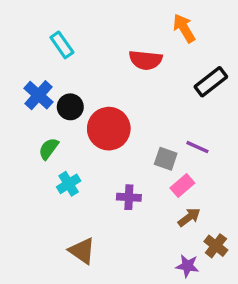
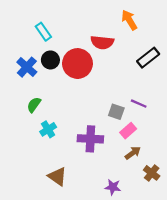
black circle: (70, 107) -> (50, 60), moved
red circle: (109, 129) -> (77, 64), moved
purple cross: (129, 197) -> (90, 139), size x1.5
purple star: (187, 266) -> (113, 187), moved

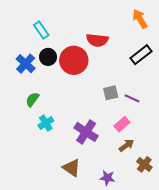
orange arrow: (129, 20) -> (140, 19), moved
gray square: (116, 112) -> (111, 93), moved, turned -32
purple cross: (90, 139) -> (86, 132), turned 30
brown triangle: (57, 177) -> (72, 168), moved

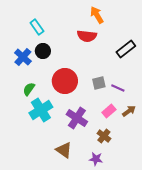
orange arrow: (140, 19) -> (97, 15), moved
red circle: (74, 60) -> (65, 81), moved
cyan cross: (46, 123) -> (41, 110), size x1.6
brown arrow: (126, 145) -> (129, 111), moved
brown cross: (144, 164) -> (104, 136), moved

